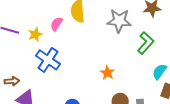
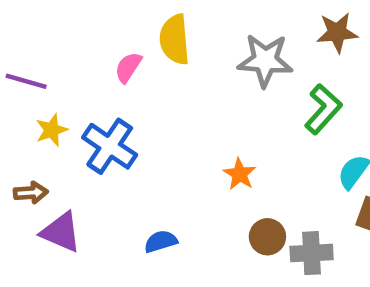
yellow star: (35, 34) -> (52, 130), moved

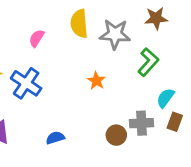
yellow semicircle: (175, 39) -> (79, 24), moved
orange star: (240, 174) -> (96, 81), moved
gray cross: (312, 253) -> (142, 123), moved

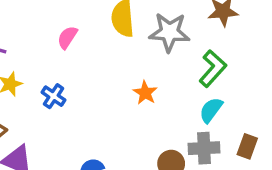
blue cross: (26, 83) -> (54, 96), size x0.6
cyan semicircle: (165, 98) -> (211, 110), moved

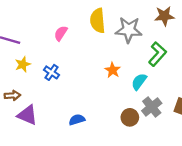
cyan semicircle: (211, 110) -> (139, 82), moved
gray cross: (204, 148) -> (152, 107), turned -36

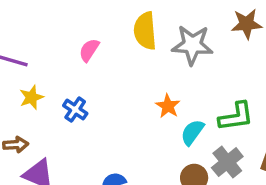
green L-shape: (157, 54) -> (236, 117), moved, turned 40
cyan semicircle: (139, 82) -> (192, 132), moved

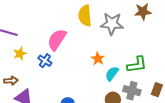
pink semicircle: (89, 50) -> (57, 40), moved, size x1.6
gray cross: (227, 162) -> (132, 91), turned -36

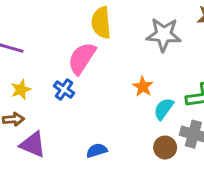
yellow semicircle: (85, 16) -> (101, 23), moved
yellow star: (20, 54) -> (21, 90), moved

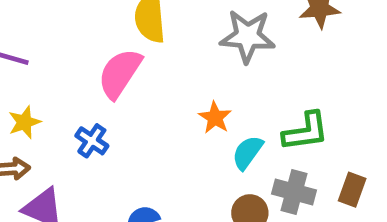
blue cross: (64, 90) -> (92, 141), moved

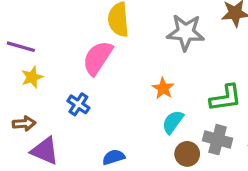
yellow star: (24, 122) -> (32, 77), moved
cyan semicircle: (248, 152) -> (173, 122), moved

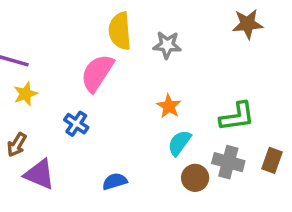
gray star: (186, 32) -> (167, 45), moved, size x0.7
brown arrow: (24, 124) -> (17, 145), turned 125

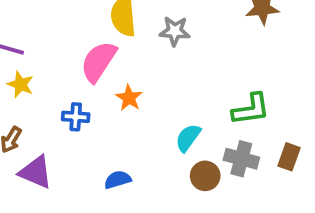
yellow star: (25, 94) -> (20, 84), turned -30
orange star: (169, 106) -> (129, 98), moved
blue cross: (76, 124) -> (76, 117), turned -30

